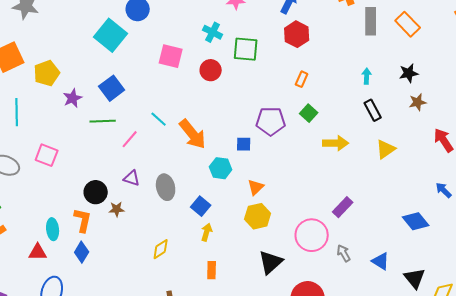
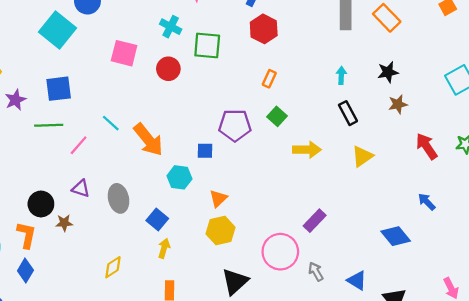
blue square: (112, 88) -> (59, 89), turned 30

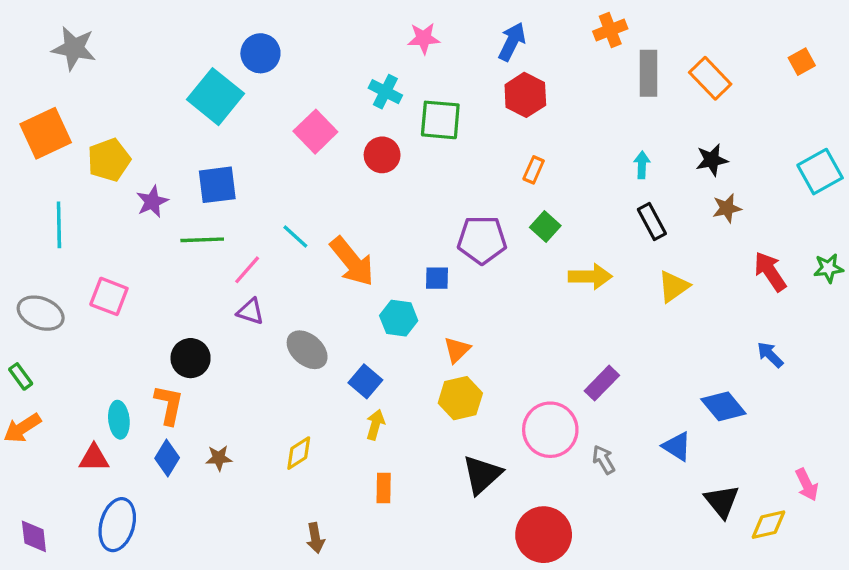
pink square: (124, 53) -> (315, 132), turned 32
purple triangle: (81, 188) -> (250, 311), moved
gray ellipse: (119, 198) -> (307, 350), turned -36
brown star: (64, 223) -> (219, 458), moved
blue triangle: (357, 280) -> (677, 446), moved

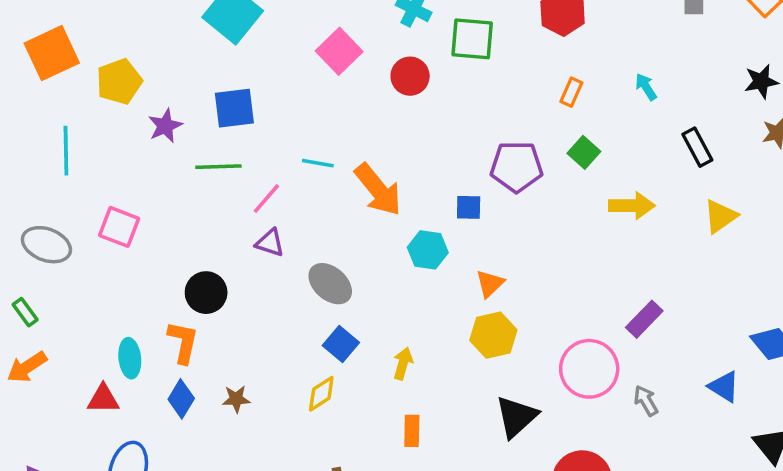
cyan arrow: (642, 165) -> (646, 87), moved, turned -35
cyan line: (295, 237) -> (318, 163), turned -32
blue square: (365, 381) -> (341, 344), moved

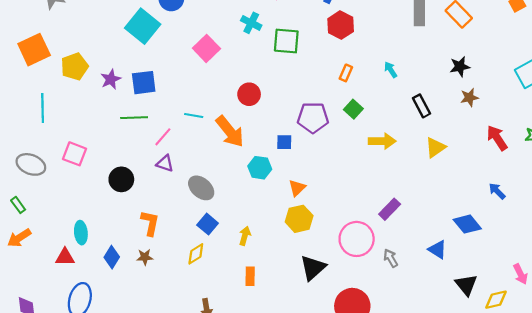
red circle: (410, 76) -> (249, 94), moved
purple star: (165, 126) -> (111, 79), moved
black circle: (206, 293) -> (121, 179), moved
orange L-shape: (183, 342) -> (150, 223), moved

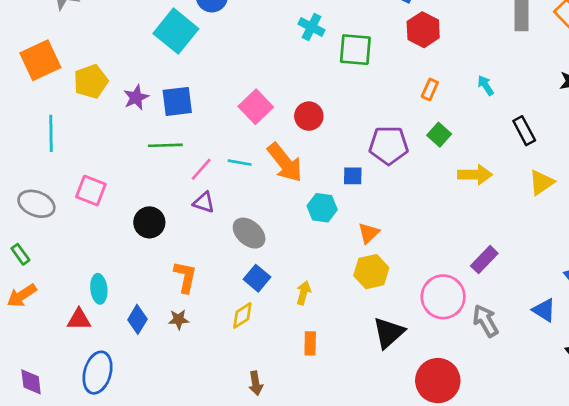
pink square: (206, 48) -> (256, 107), moved
cyan line: (194, 116) -> (240, 163), moved
gray arrow: (391, 258) -> (486, 321), size x1.4

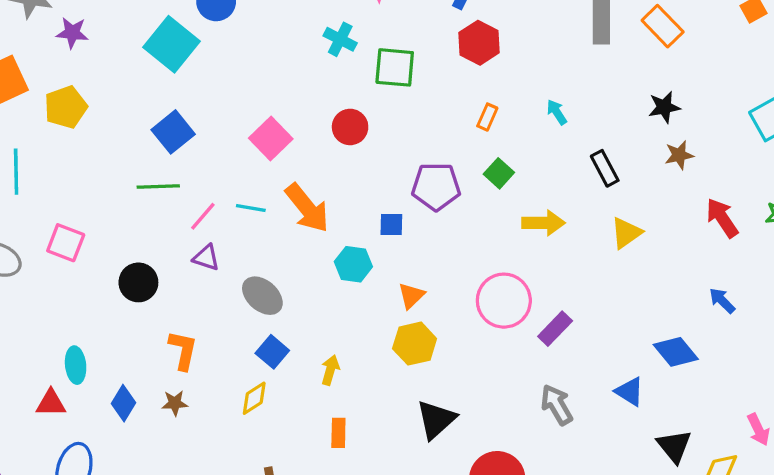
purple star: (136, 97) -> (72, 33), moved, turned 30
blue square: (177, 101) -> (173, 132), turned -32
red circle: (309, 116) -> (350, 127), moved
pink circle: (443, 297) -> (504, 301), moved

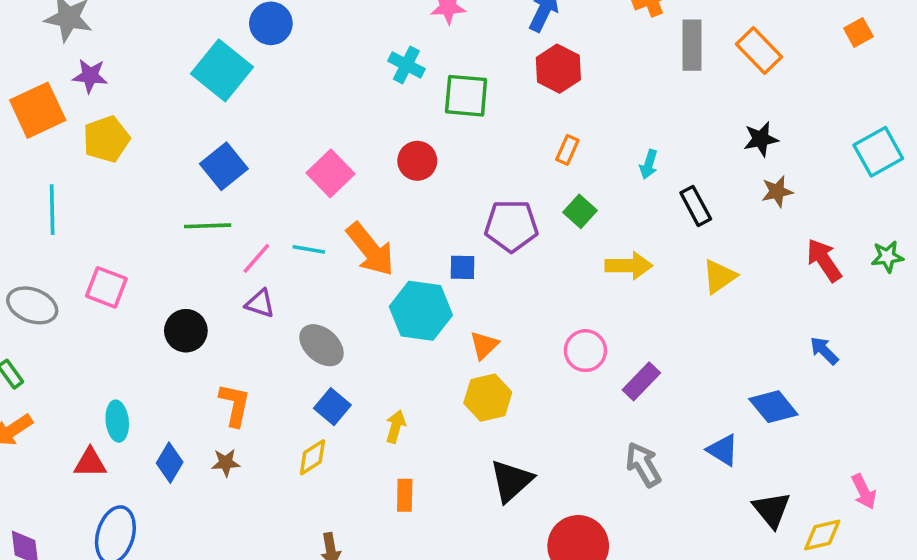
purple star: (72, 33) -> (90, 76), moved
cyan arrow: (557, 112) -> (649, 164), moved, turned -130
cyan hexagon: (353, 264) -> (421, 311), size x1.5
pink circle: (504, 301) -> (585, 351), size x0.7

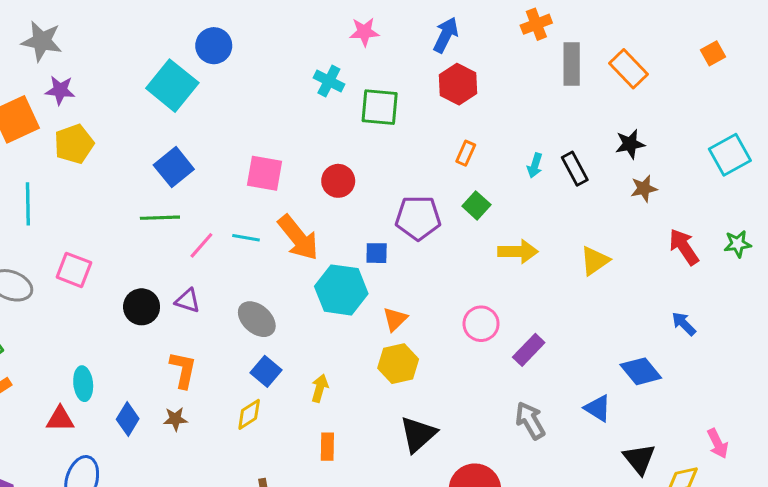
red circle: (417, 161) -> (338, 181), moved
pink square: (331, 173) -> (264, 173), turned -36
black rectangle: (696, 206) -> (575, 169), moved
purple triangle: (260, 304) -> (188, 301), moved

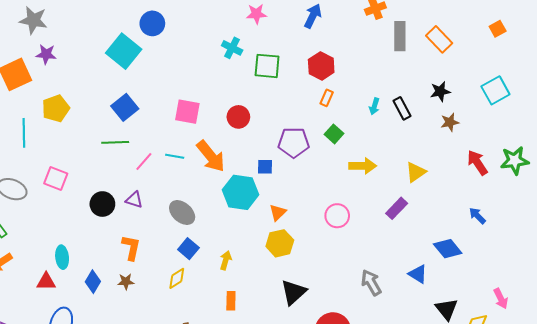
red hexagon: (458, 84) -> (321, 66), moved
yellow pentagon: (74, 144) -> (56, 108), moved
cyan square: (730, 155) -> (495, 90), moved
green star: (738, 244) -> (515, 160), size x1.5
purple rectangle: (529, 350) -> (397, 208), moved

